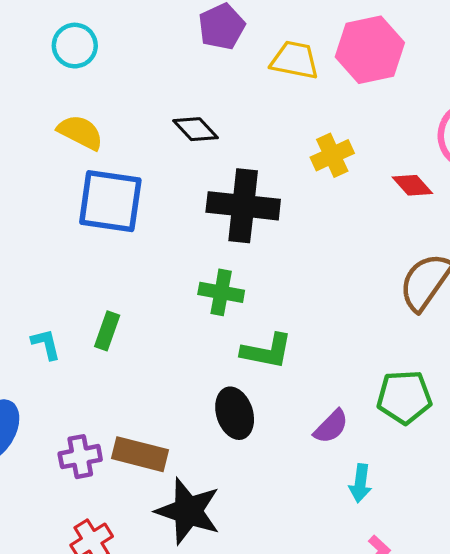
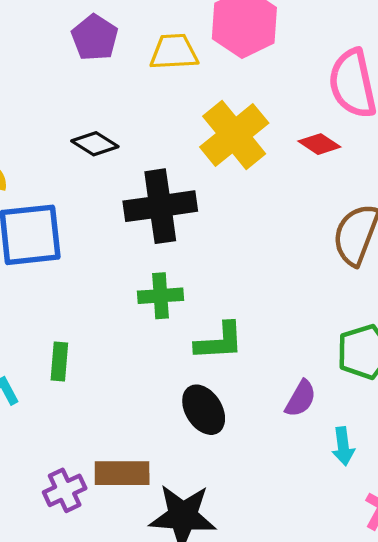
yellow cross: (332, 155) -> (234, 135), size x1.6

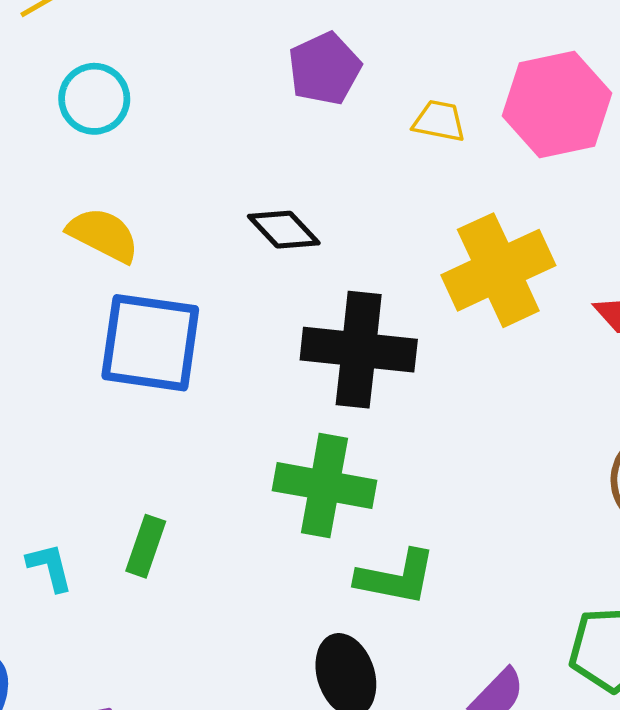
yellow trapezoid: (174, 52) -> (439, 121), size x0.7
green cross: (161, 296) -> (325, 485), size x1.4

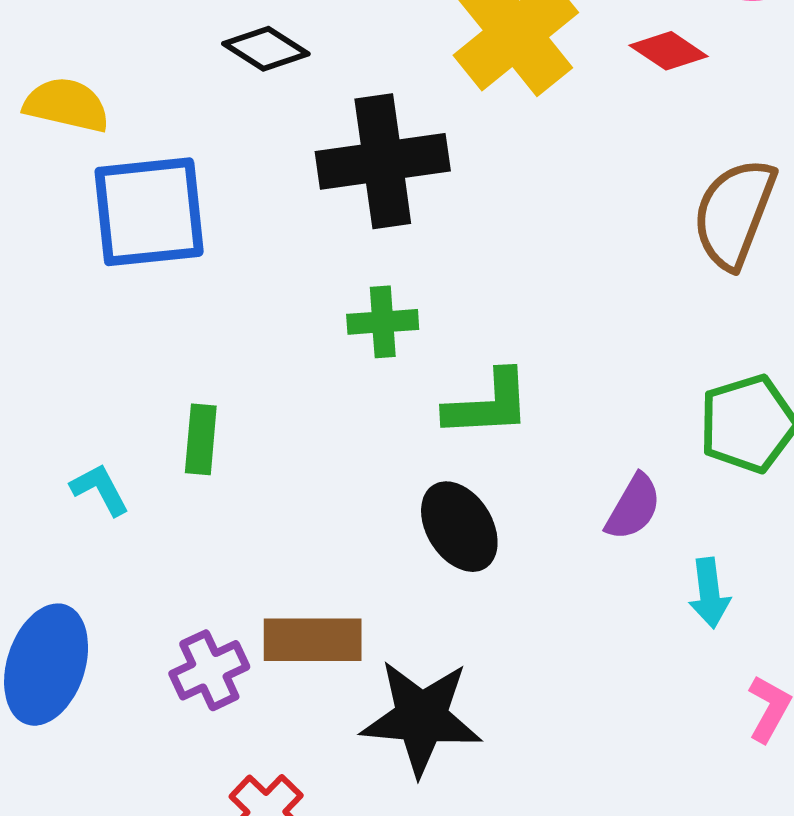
green cross: (325, 485) -> (383, 322), size x0.6

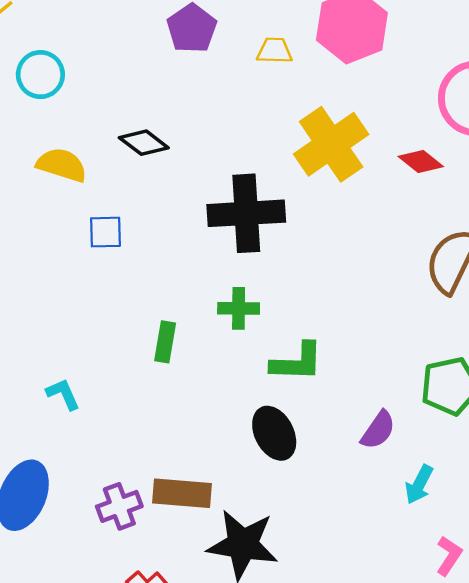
black diamond: (266, 49) -> (144, 143), moved
blue square: (149, 212) -> (105, 232), size x0.5
green rectangle: (201, 439) -> (165, 342), moved
cyan arrow: (709, 593) -> (419, 484), turned 30

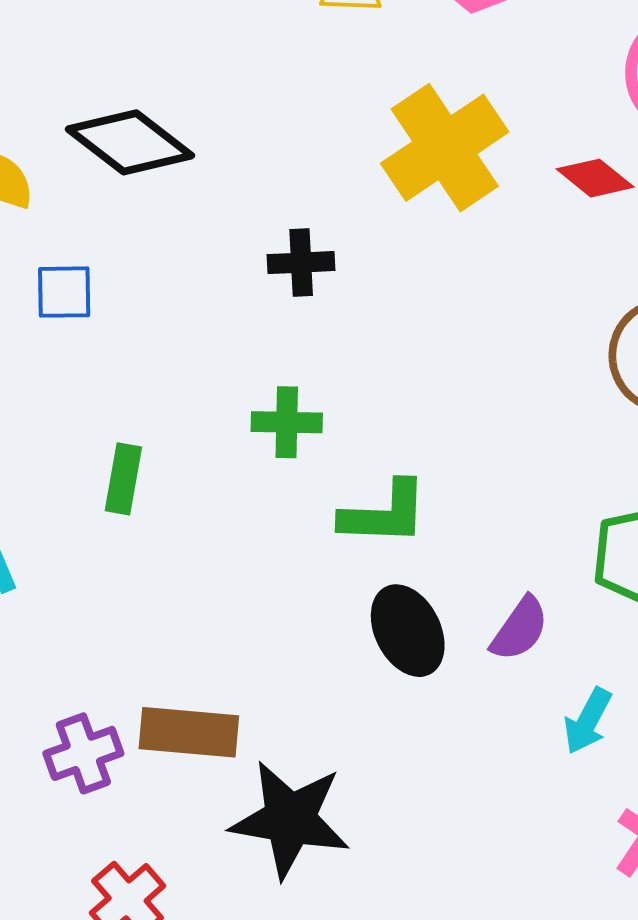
black diamond: (144, 143) -> (130, 142), size x1.5
black cross: (246, 213) -> (301, 263), size x0.5
green rectangle: (165, 342) -> (123, 479), moved
black ellipse: (274, 433) -> (408, 631), moved

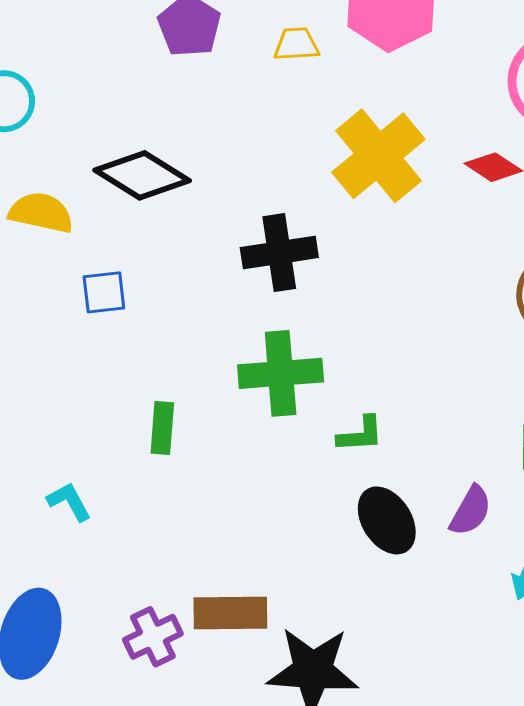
black cross: (301, 263) -> (279, 253), size x1.5
green cross: (287, 422) -> (281, 373), size x1.6
green L-shape: (384, 513) -> (360, 434), size x0.7

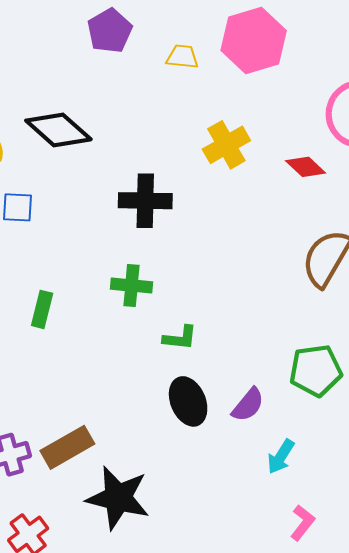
yellow cross: (378, 156) -> (226, 145), size x0.7
green cross: (281, 373) -> (131, 285), size x0.7
brown rectangle: (230, 613) -> (67, 447), turned -39

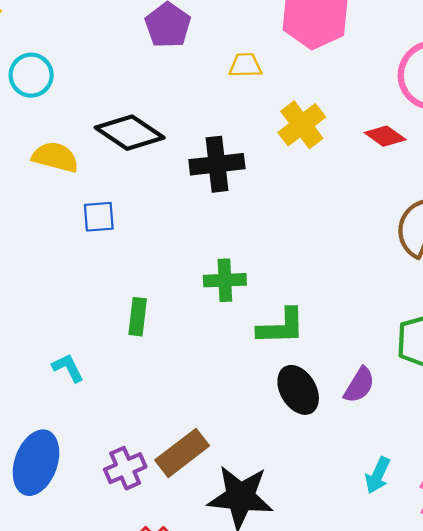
yellow trapezoid: (182, 57) -> (245, 65), moved
black cross: (145, 201) -> (217, 164), moved
green L-shape: (180, 338) -> (281, 327), size x1.4
cyan arrow: (281, 457) -> (378, 475), moved

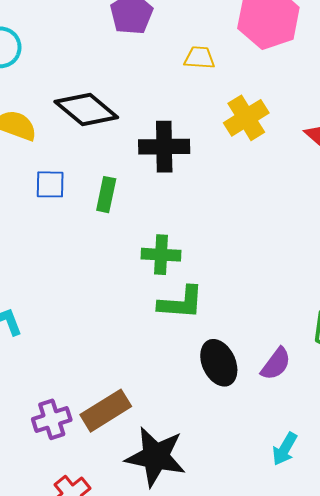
green rectangle: (138, 317) -> (106, 195), moved
green L-shape: (281, 327) -> (181, 303), moved

